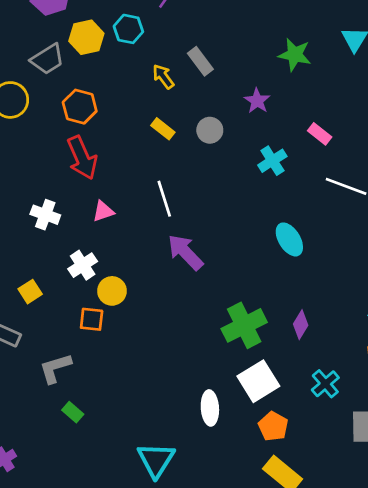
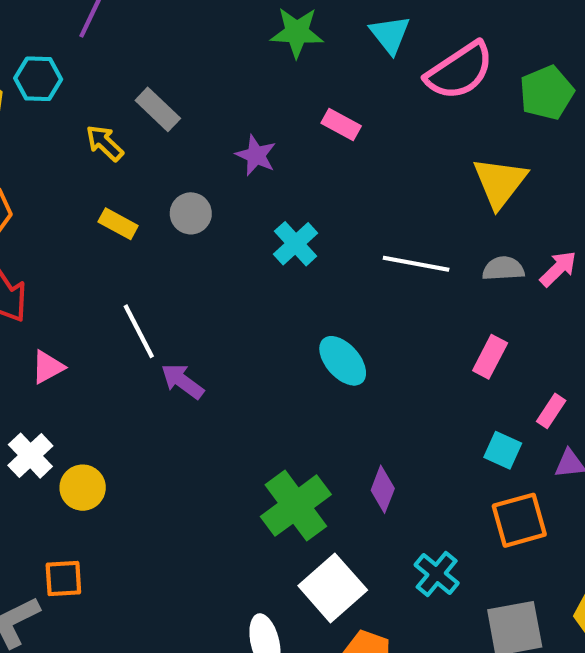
green star: (295, 55) -> (297, 32), moved
pink rectangle: (320, 134) -> (341, 124), moved
purple arrow: (185, 252) -> (182, 381), moved, size x0.7
orange square: (92, 319) -> (63, 578), moved

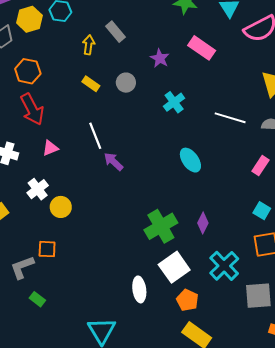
pink rectangle: (341, 124) -> (202, 48), size x1.5
yellow arrow: (105, 143) -> (89, 45), turned 48
cyan cross: (437, 574) -> (224, 266), size x1.4

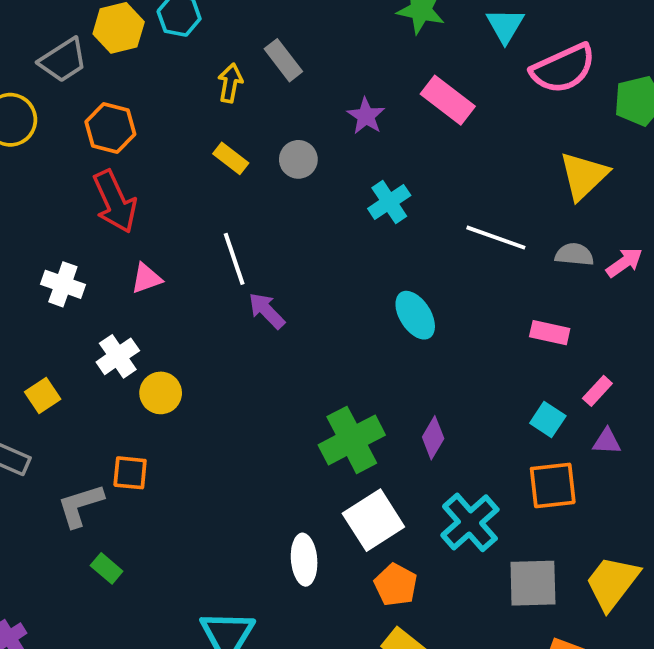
pink rectangle: (260, 166) -> (550, 333), turned 66

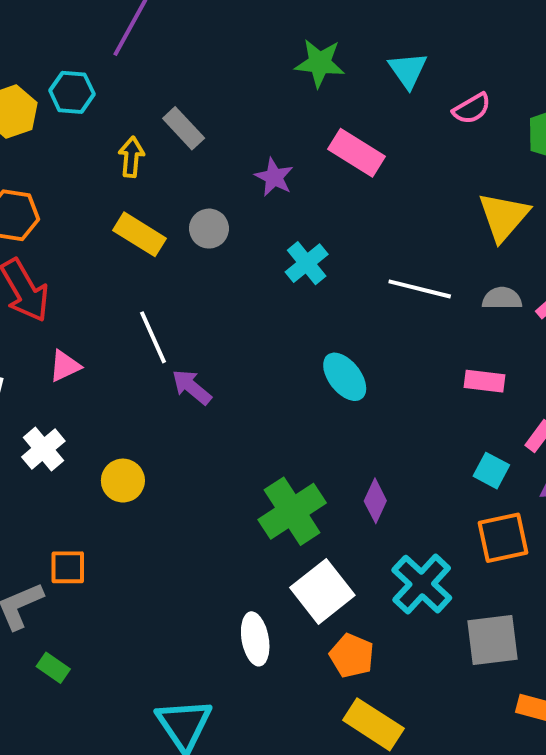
pink semicircle: (563, 69) -> (472, 109), size x0.6
yellow rectangle: (231, 158) -> (139, 234), size x1.4
yellow circle: (161, 393) -> (123, 481), moved

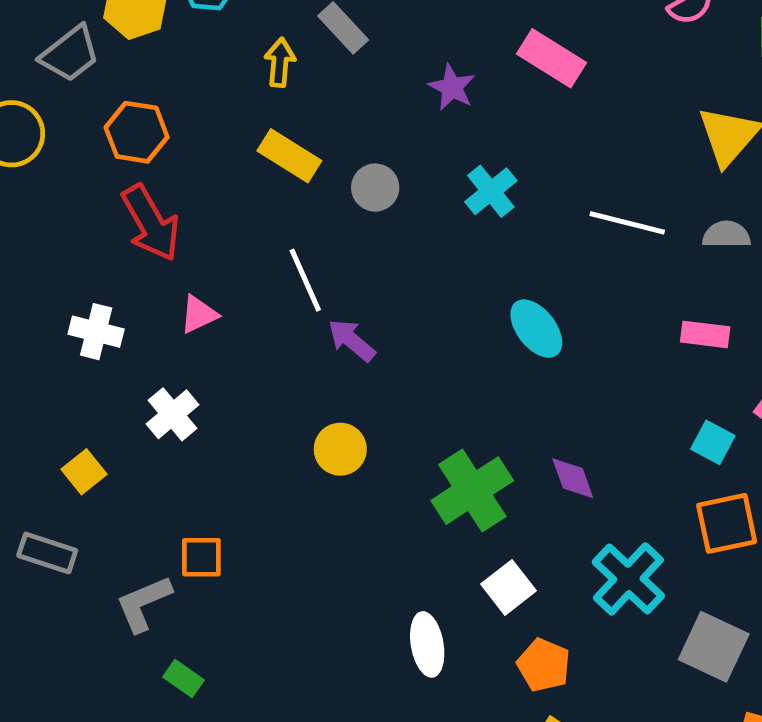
gray circle: (209, 229) -> (375, 188), moved
yellow circle: (123, 481) -> (340, 449), moved
purple diamond: (375, 501) -> (573, 478), turned -45
white square: (322, 591) -> (509, 587), size x0.7
gray square: (493, 640) -> (714, 647), turned 32

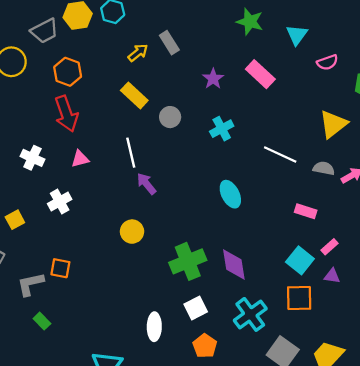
yellow arrow: (280, 62) -> (138, 53), turned 35
cyan square: (713, 442) -> (300, 260), size x1.4
purple diamond: (573, 478) -> (234, 265), size x1.4

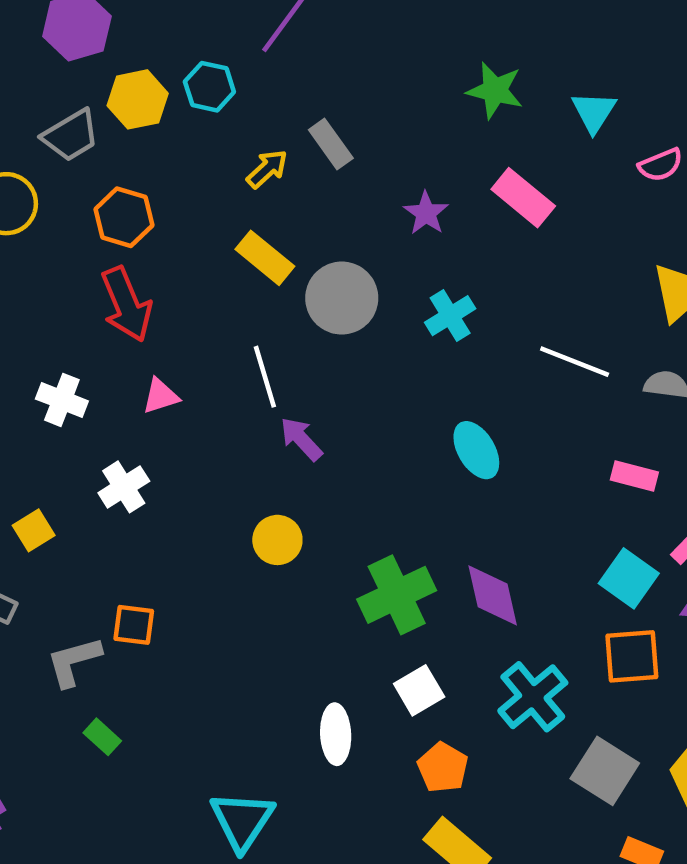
gray circle: (170, 117) -> (342, 298), size x1.6

